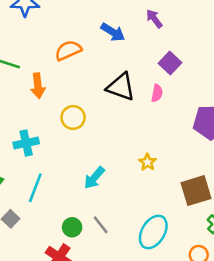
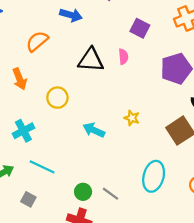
purple square: (170, 63) -> (140, 28), moved
cyan arrow: (94, 178) -> (94, 130), moved, turned 90
cyan line: (35, 188) -> (42, 167), turned -70
gray line: (101, 225) -> (111, 194), moved

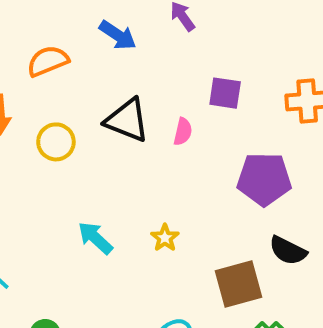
purple square: (140, 28) -> (225, 93), turned -36
yellow circle: (57, 98) -> (56, 142), moved

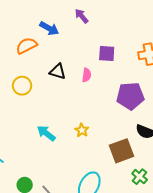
orange semicircle: (48, 61) -> (26, 46), moved
black triangle: (127, 120) -> (58, 72), size x0.7

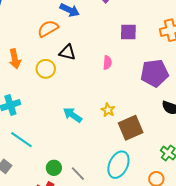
black triangle: (58, 72) -> (67, 52), moved
pink semicircle: (87, 75) -> (107, 63), moved
brown square: (122, 151) -> (131, 128), moved

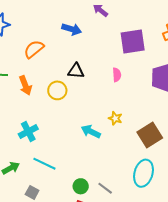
orange semicircle: (48, 29) -> (34, 49), moved
purple square: (128, 32) -> (133, 41), size x1.5
yellow star: (108, 110) -> (115, 118), moved

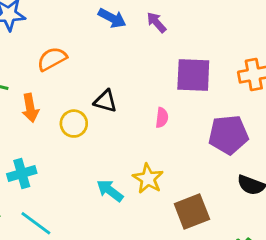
blue arrow: (72, 29) -> (112, 18), moved
yellow star: (115, 118) -> (148, 179), size x1.5

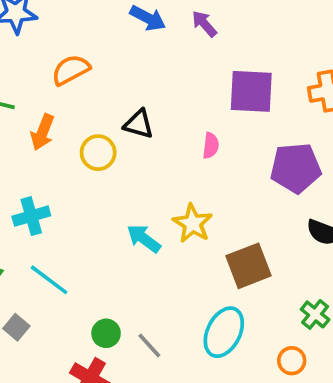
orange arrow: (30, 108) -> (43, 132), turned 32

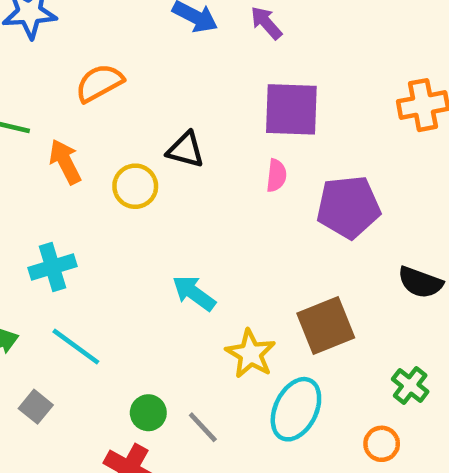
purple square: (251, 91) -> (291, 109), moved
orange arrow: (43, 132) -> (65, 162), turned 132
purple pentagon: (296, 168) -> (348, 207), moved
yellow star: (193, 223) -> (251, 354), moved

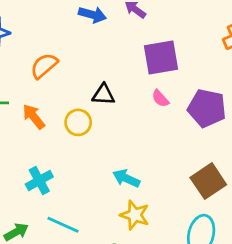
pink semicircle: (276, 175) -> (160, 98), turned 144
purple pentagon: (348, 207) -> (207, 108), turned 30
yellow star: (251, 354) -> (135, 215), moved

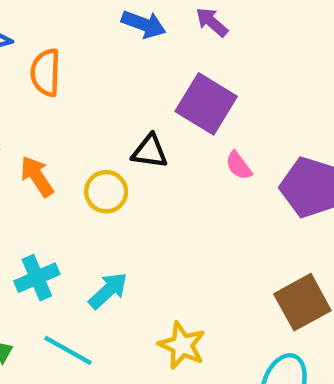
purple square: (161, 57) -> (206, 104), moved, turned 36
orange semicircle: (44, 66) -> (46, 72), moved, turned -52
cyan arrow: (126, 178) -> (108, 291), moved, turned 108

